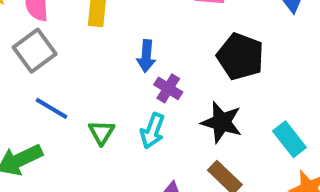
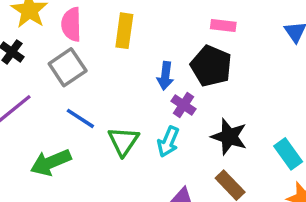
black pentagon: (240, 56) -> (211, 66), moved
green triangle: (101, 132) -> (123, 141), size x1.4

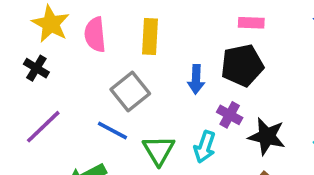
black pentagon: (211, 66) -> (242, 65), turned -30
gray square: (68, 67) -> (130, 92), moved
purple cross: (184, 105) -> (230, 115), moved

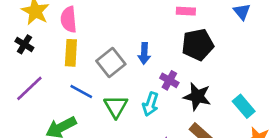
yellow rectangle: (150, 37) -> (71, 53), moved
black pentagon: (242, 65) -> (198, 45), moved
gray square: (130, 92) -> (111, 62), moved

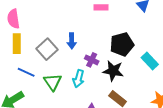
black pentagon: (198, 45) -> (122, 44), moved
cyan rectangle: (244, 106) -> (150, 61), moved

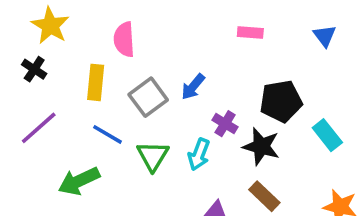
pink semicircle: (13, 19) -> (124, 39), moved
blue arrow: (72, 41) -> (193, 87), turned 35

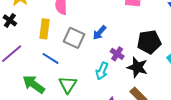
gray square: (148, 97) -> (74, 38), turned -30
green triangle: (153, 156) -> (68, 85), moved
green arrow: (79, 181) -> (34, 84), turned 60

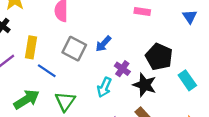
yellow rectangle: (44, 29) -> (31, 47), moved
black pentagon: (149, 42) -> (159, 57), turned 30
green arrow: (34, 84) -> (26, 99), turned 110

